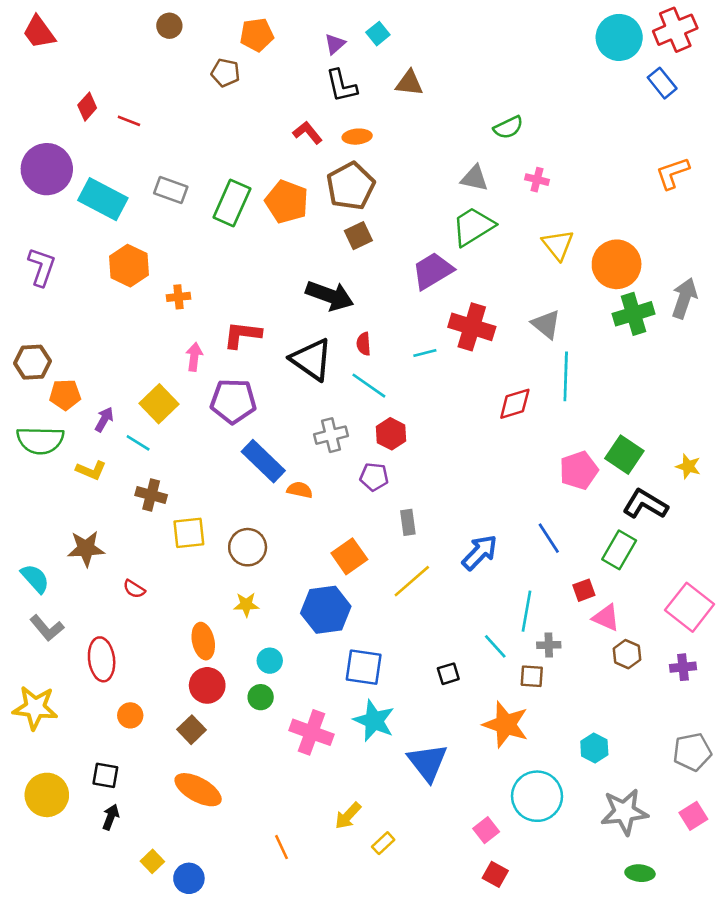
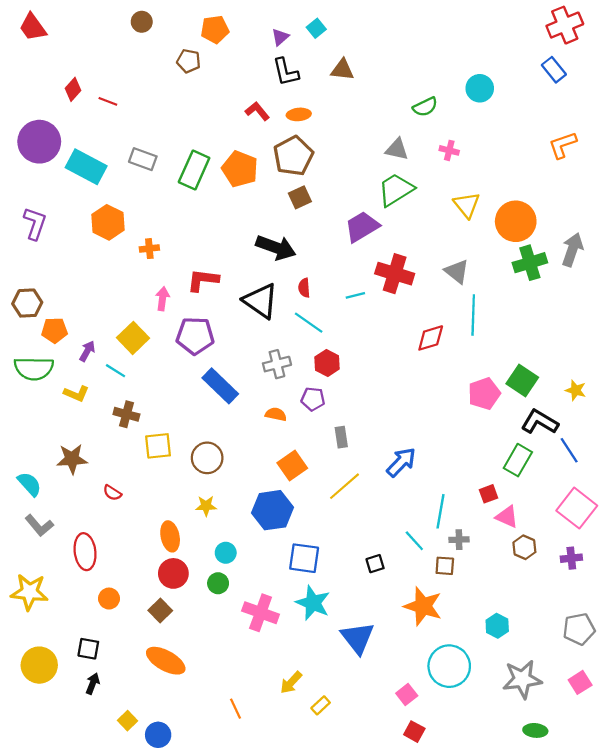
cyan circle: (619, 37) -> (480, 88), moved, size x0.7
orange semicircle: (300, 490) -> (276, 414), moved
blue line: (549, 538) -> (569, 450), moved

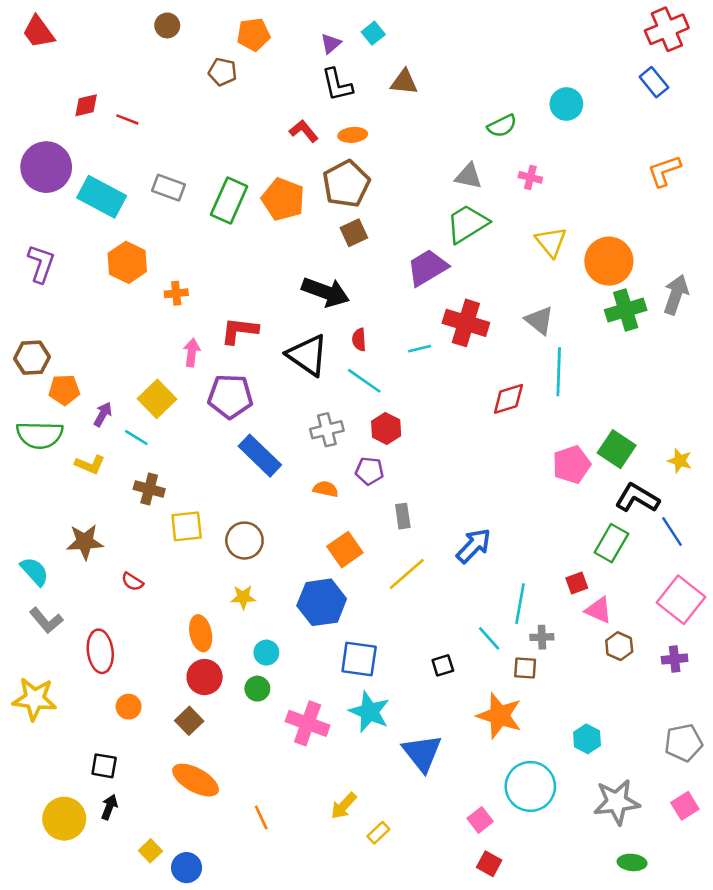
red diamond: (73, 89) -> (86, 105), turned 35
yellow circle: (39, 665) -> (64, 819), moved
orange line: (235, 709) -> (261, 817), moved

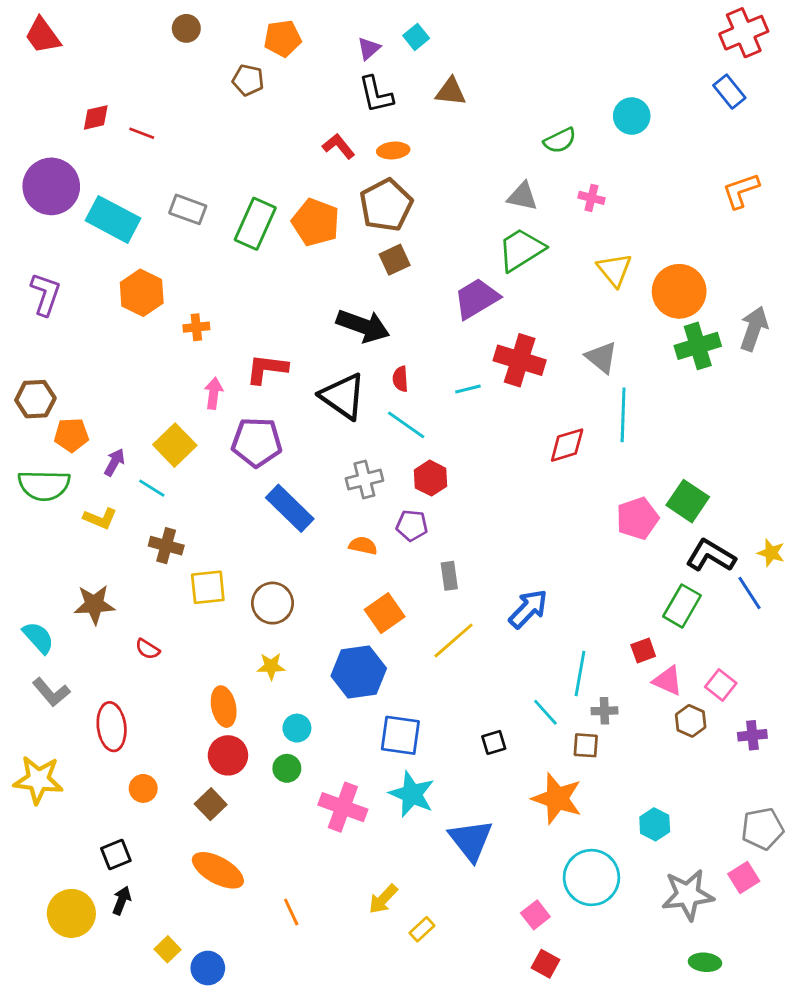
yellow star: (680, 461) -> (771, 553), moved
pink square: (681, 600) -> (721, 685), moved, size x0.6
black square: (104, 766) -> (116, 855), turned -32
pink square: (685, 806) -> (744, 878), moved

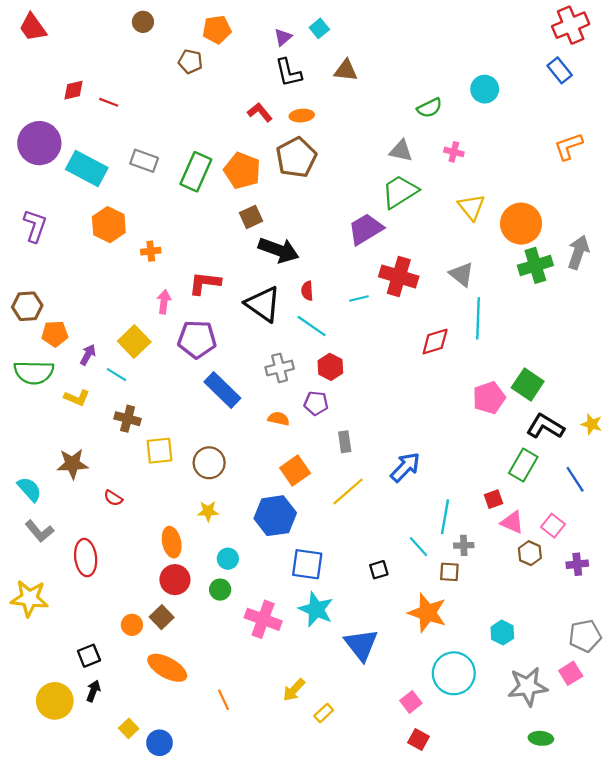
brown square: (395, 260) -> (251, 217), moved
blue line: (750, 593) -> (575, 479), moved
orange circle: (143, 788) -> (132, 625), moved

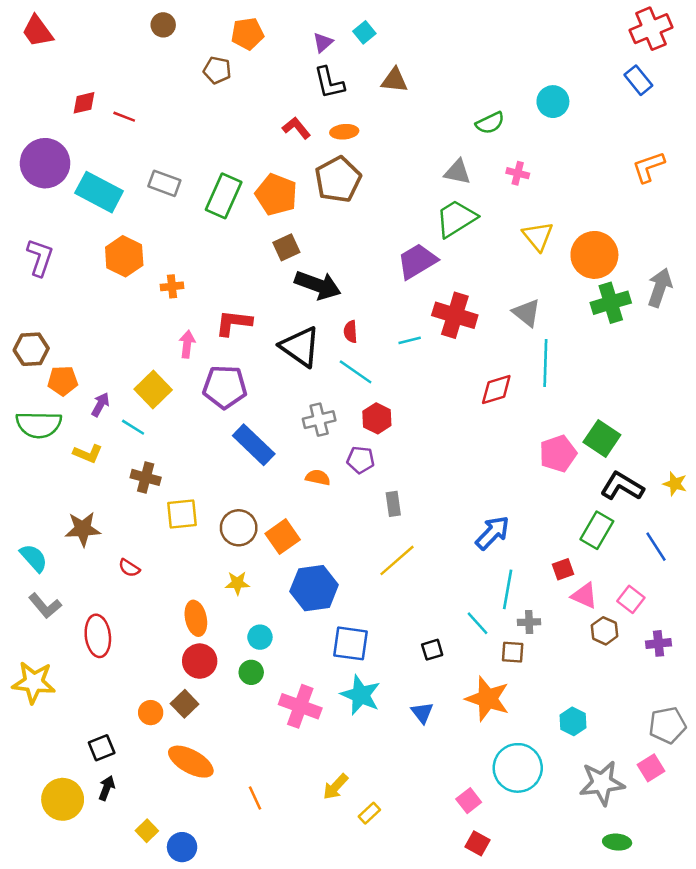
blue arrow: (405, 467) -> (493, 533), moved
orange square: (295, 470) -> (283, 537), moved
blue triangle: (361, 645) -> (422, 713), moved, size x0.6

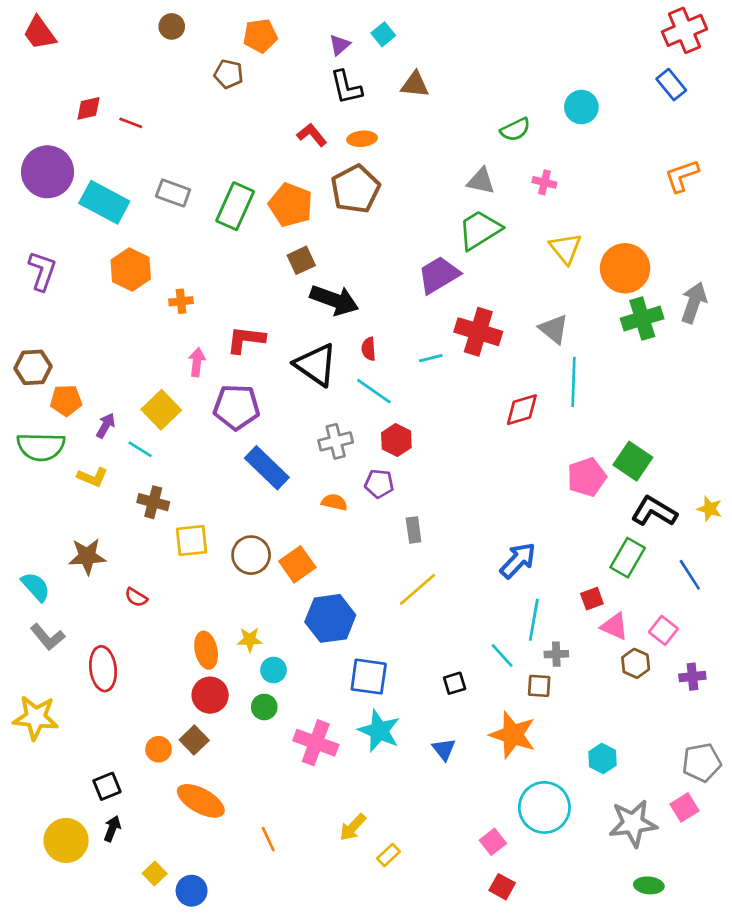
yellow star: (237, 583) -> (250, 640), moved

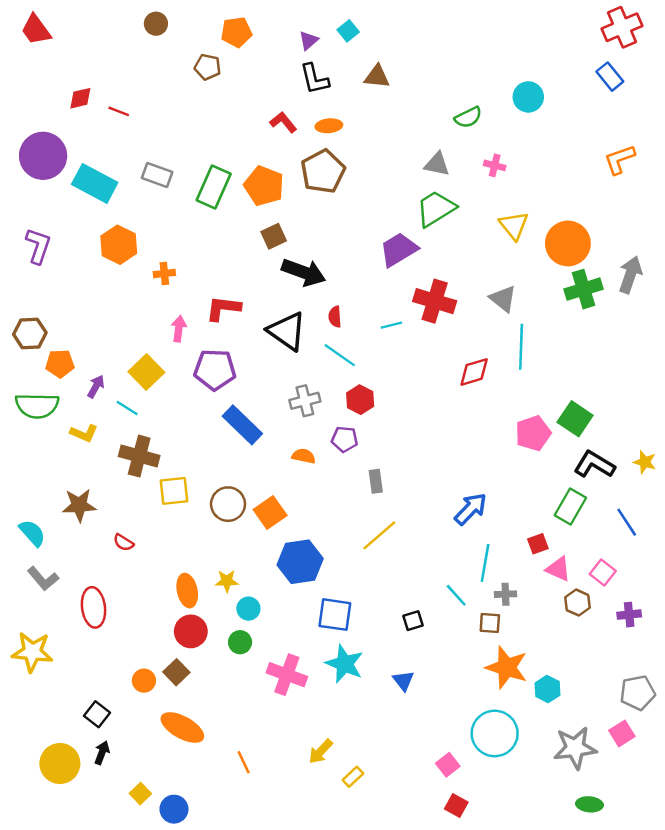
brown cross: (153, 502) -> (139, 456), size x1.4
orange star: (513, 735) -> (507, 667), moved
black square: (107, 786) -> (97, 714), turned -30

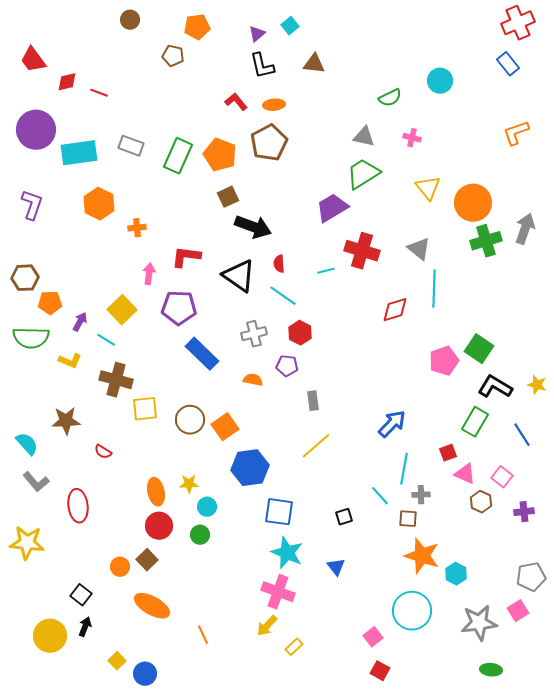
red trapezoid: (36, 30) -> (33, 60), moved
cyan rectangle: (95, 183) -> (79, 153), turned -36
pink cross: (287, 675) -> (278, 592), moved

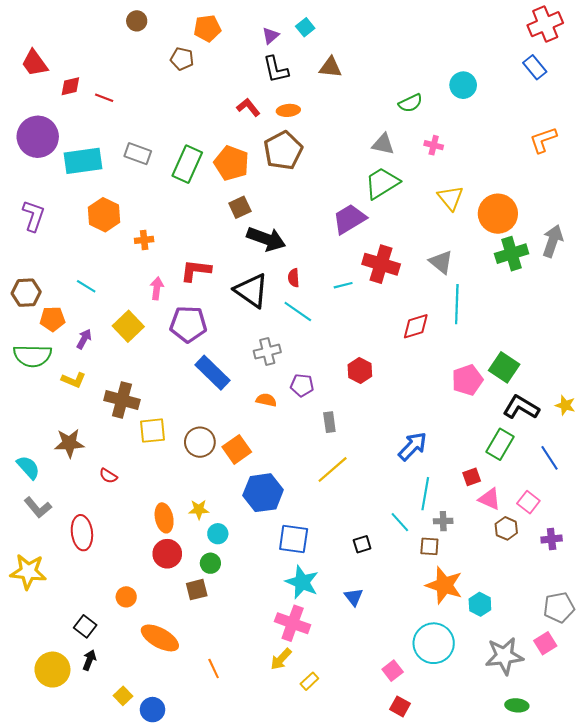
red hexagon: (300, 333) -> (360, 371), moved
cyan line: (106, 340) -> (86, 286), moved
brown square: (147, 560) -> (197, 590), moved, turned 30

